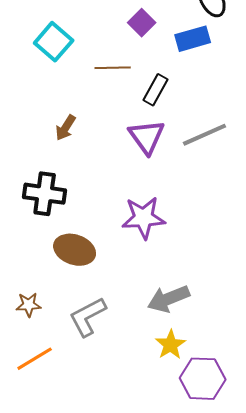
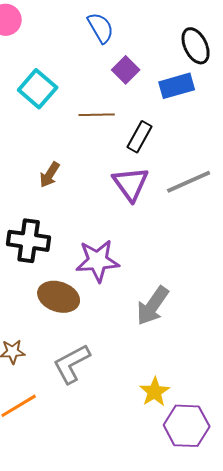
purple star: (144, 218) -> (98, 261), moved
gray arrow: (169, 299) -> (153, 306), moved, turned -33

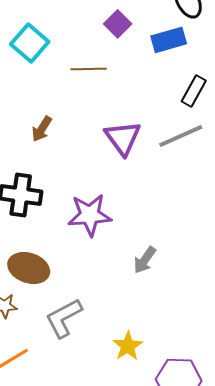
black rectangle: (140, 137) -> (194, 91), moved
brown ellipse: (59, 297) -> (29, 268), moved
gray arrow: (153, 306) -> (145, 260), size x0.7
yellow star: (155, 392) -> (128, 346), moved

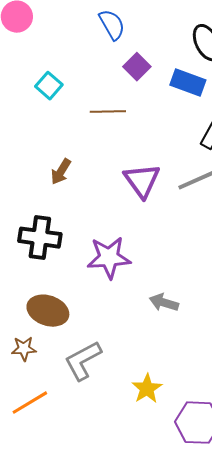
blue rectangle: (169, 40) -> (188, 83), turned 36
cyan square: (30, 43) -> (49, 86), size x0.7
gray arrow: (145, 260) -> (164, 303), turned 72

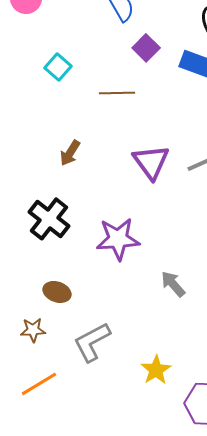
black cross: (40, 238) -> (49, 219), turned 30
gray arrow: (164, 303) -> (173, 284), turned 32
brown ellipse: (48, 311) -> (57, 292), size x0.7

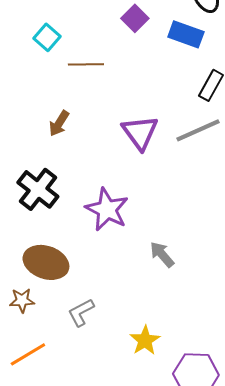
brown line: (117, 93) -> (86, 64), moved
purple star: (118, 239) -> (107, 209), turned 30
brown ellipse: (57, 292) -> (46, 262), size x1.6
gray L-shape: (92, 342) -> (81, 312), size x0.7

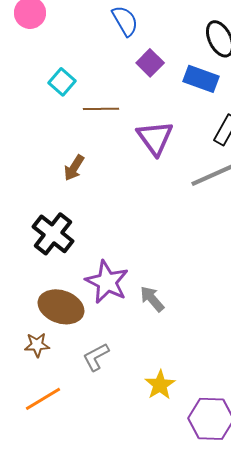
purple triangle: (140, 132) -> (155, 138), moved
purple star: (107, 209) -> (107, 282), moved
gray arrow: (162, 254) -> (152, 299), moved

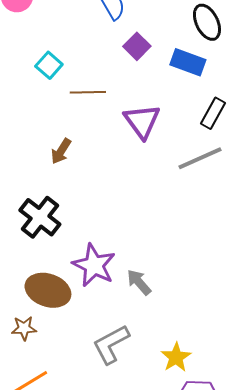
gray L-shape: (96, 357) -> (111, 344), moved, size x1.4
yellow star: (160, 385) -> (176, 357), moved

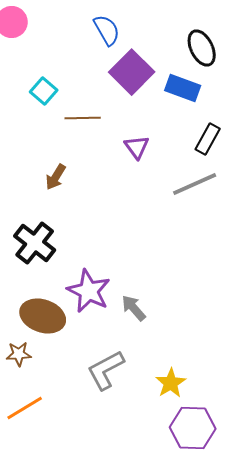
purple square: (137, 46) -> (132, 72), size x1.6
purple triangle: (142, 121) -> (137, 147), size x0.7

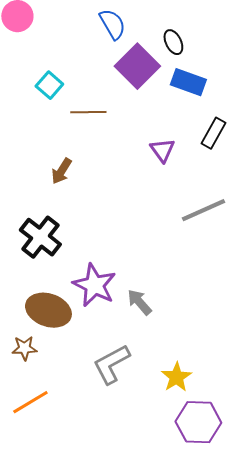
black ellipse: (202, 48) -> (173, 42), moved, size x0.7
purple triangle: (137, 147) -> (162, 150), moved
gray line: (195, 184) -> (203, 210), moved

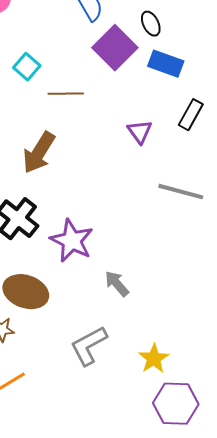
brown arrow: (61, 171) -> (39, 153), size x1.6
gray line: (203, 210) -> (181, 192), turned 39
purple star: (94, 285) -> (72, 241), moved

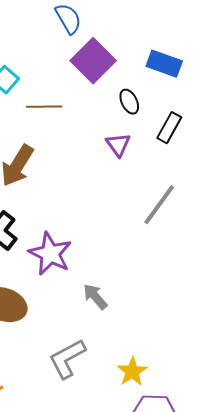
black ellipse: (151, 24) -> (129, 102), moved
blue rectangle: (166, 64) -> (164, 64), moved
gray line: (181, 192) -> (159, 205), turned -69

